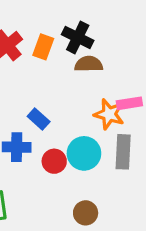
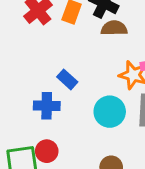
red circle: (54, 161) -> (47, 151), moved

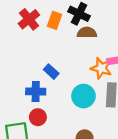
red circle: (47, 151) -> (38, 117), moved

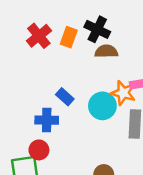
cyan circle: (83, 96) -> (102, 106), moved
red circle: (38, 117) -> (39, 150), moved

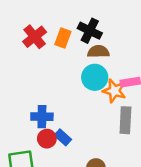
blue rectangle: (65, 97) -> (63, 137), moved
cyan circle: (102, 106) -> (95, 77), moved
red circle: (39, 150) -> (47, 139), moved

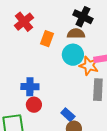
black cross: (90, 31) -> (83, 17), moved
orange rectangle: (63, 38) -> (47, 39), moved
blue rectangle: (63, 137) -> (68, 115), moved

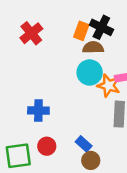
orange rectangle: (47, 39) -> (81, 31), moved
red circle: (34, 105) -> (47, 146), moved

